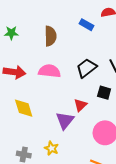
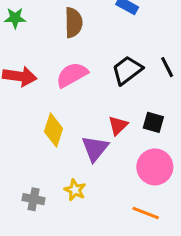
pink semicircle: (49, 71) -> (72, 75), turned -35
black square: (104, 93) -> (153, 122), moved
yellow diamond: (24, 108) -> (53, 130), moved, turned 35

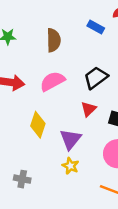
red triangle: (118, 125) -> (89, 109), moved
yellow star: (75, 190) -> (70, 166), moved

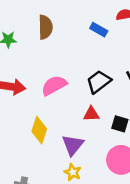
brown semicircle: (54, 40) -> (45, 27), moved
red triangle: (89, 109) -> (91, 114), turned 42

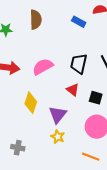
black trapezoid: (99, 82) -> (79, 64), turned -40
red triangle: (91, 114) -> (73, 90), turned 40

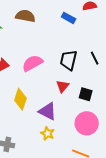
brown semicircle: (36, 20) -> (25, 16), turned -78
red triangle: (73, 90) -> (63, 86), turned 32
purple triangle: (58, 115) -> (47, 111), turned -42

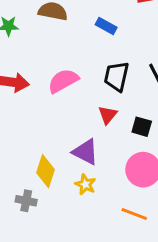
blue rectangle: (69, 18) -> (106, 26), moved
yellow diamond: (20, 99) -> (45, 171), moved

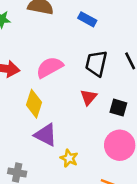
purple triangle: (85, 152) -> (46, 135), moved
yellow diamond: (45, 171) -> (34, 104), moved

